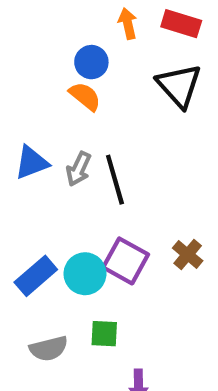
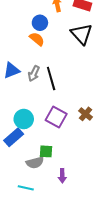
cyan circle: (85, 274) -> (24, 119), moved
blue rectangle: (36, 276) -> (14, 137), moved
gray semicircle: (49, 349) -> (35, 163), moved

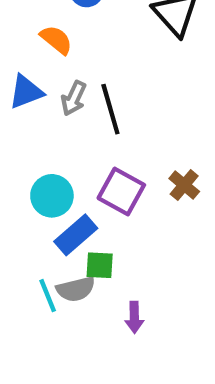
orange semicircle: (37, 39) -> (56, 40), moved
blue rectangle: (14, 137) -> (76, 235), moved
cyan line: (26, 188) -> (48, 296), moved, turned 56

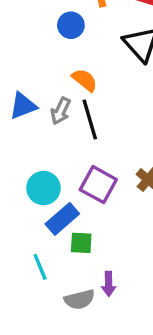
orange semicircle: (56, 40) -> (85, 80), moved
gray semicircle: (76, 289) -> (79, 299), moved

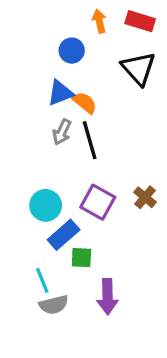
blue triangle: (23, 106) -> (60, 93), moved
purple arrow: (109, 284) -> (108, 297), size x1.5
gray semicircle: (79, 299) -> (54, 305), moved

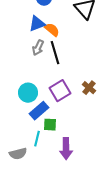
purple square: (98, 202) -> (60, 91), turned 30
cyan line: (42, 280) -> (37, 139), moved, turned 35
gray semicircle: (54, 305) -> (18, 154), moved

